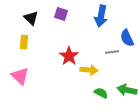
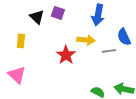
black triangle: (31, 18) -> (37, 17), moved
yellow arrow: (89, 70) -> (86, 40), moved

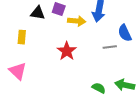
black triangle: (37, 17) -> (38, 13), turned -35
yellow arrow: (86, 40) -> (77, 21), moved

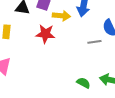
red star: (67, 51) -> (45, 34), moved, turned -30

